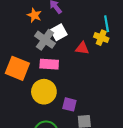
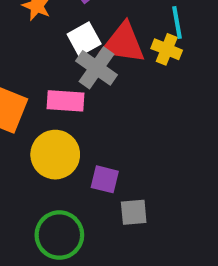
gray cross: (45, 40) -> (96, 68), moved
red triangle: (82, 48) -> (123, 43), moved, size x1.6

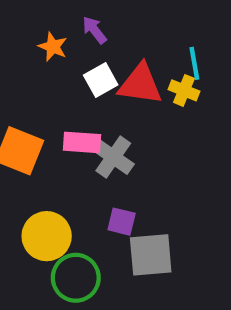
gray cross: (96, 68) -> (113, 157), moved
yellow circle: (55, 155) -> (47, 236), moved
gray square: (134, 212) -> (151, 255), size x1.6

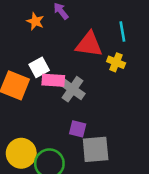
white square: (101, 80) -> (39, 67), moved
yellow cross: (184, 90) -> (116, 62), moved
yellow circle: (47, 236) -> (21, 153), moved

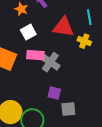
white square: (39, 67) -> (28, 32), moved
gray square: (96, 149) -> (68, 109), size x0.7

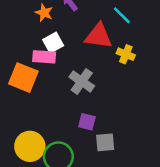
cyan line: (89, 17) -> (122, 15), moved, turned -35
pink rectangle: (35, 55) -> (44, 57), moved

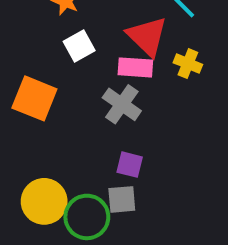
red triangle: (99, 36) -> (147, 36), turned 36
pink rectangle: (44, 57) -> (135, 67), moved
gray square: (105, 142) -> (122, 199), moved

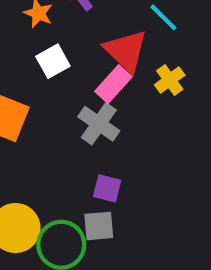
yellow cross: (188, 64) -> (170, 80), turned 32
pink rectangle: (135, 67) -> (113, 84), turned -52

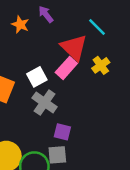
white square: (53, 61) -> (37, 77), moved
gray cross: (99, 124) -> (45, 102), moved

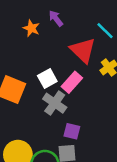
pink rectangle: (66, 68) -> (72, 82), moved

